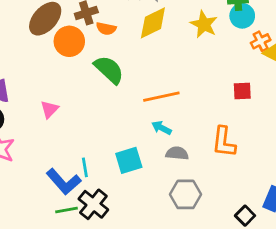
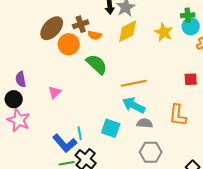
cyan arrow: (161, 128) -> (134, 105), size x1.6
cyan square: (129, 160) -> (111, 128), turned 36

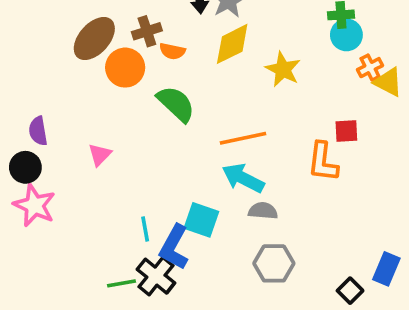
yellow star: (164, 32) -> (283, 69), moved
orange L-shape: (178, 115) -> (323, 162), moved
blue L-shape: (65, 143) -> (174, 247), moved, turned 70

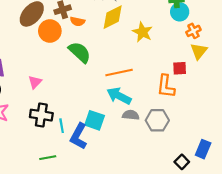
yellow triangle: (388, 82) -> (199, 51), moved, turned 42
gray hexagon: (274, 263) -> (157, 120), moved
black cross: (156, 276) -> (41, 115), moved, turned -30

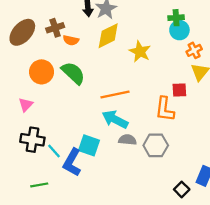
orange circle: (50, 31) -> (42, 72), moved
cyan line: (62, 126) -> (54, 151), turned -32

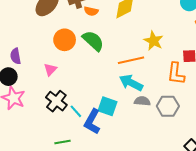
yellow star: (140, 52) -> (154, 41), moved
black cross: (32, 140) -> (56, 101), turned 30

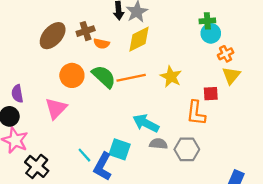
orange line: (131, 60) -> (131, 78), moved
pink triangle: (50, 69) -> (56, 108), size x1.5
black cross: (56, 101) -> (37, 166), moved

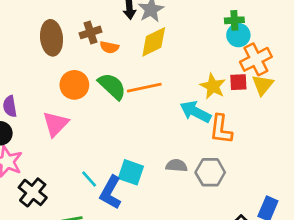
brown ellipse: (53, 36) -> (52, 38), turned -48
orange cross: (226, 54) -> (256, 59), size x1.6
yellow star: (171, 77) -> (213, 86), moved
red square: (211, 94) -> (238, 82), moved
cyan arrow: (146, 123) -> (195, 112), moved

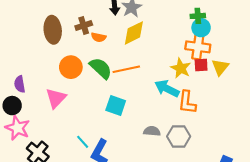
orange cross: (256, 59) -> (198, 47), moved, turned 35
cyan square: (131, 172) -> (116, 106), moved

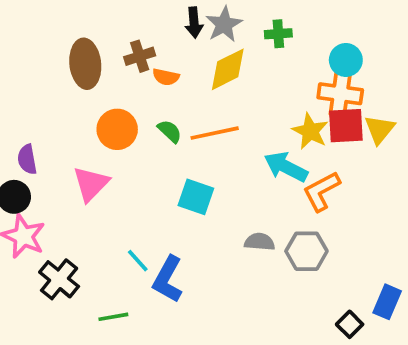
green cross: (198, 16) -> (278, 34), moved
red square: (201, 65) -> (346, 126), size x1.5
green semicircle: (101, 68) -> (170, 131), size x0.6
orange L-shape: (187, 102) -> (321, 191), turned 55

